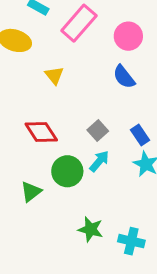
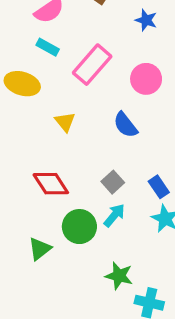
blue semicircle: (124, 77) -> (125, 125), moved
green star: (91, 229) -> (119, 276), moved

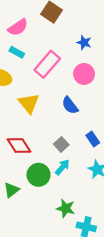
blue star: (146, 20) -> (84, 43), moved
yellow triangle: (65, 122) -> (29, 103), size x1.5
blue rectangle: (159, 187) -> (93, 139), moved

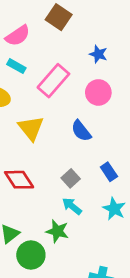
cyan arrow: (62, 167) -> (72, 206), turned -91
green circle: (39, 175) -> (31, 255), moved
green star: (66, 208) -> (57, 231), moved

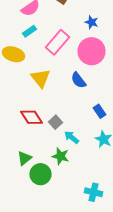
cyan rectangle: (16, 66) -> (30, 31), turned -64
pink circle: (98, 92) -> (92, 51), size x1.4
gray square: (71, 178) -> (56, 122), moved

